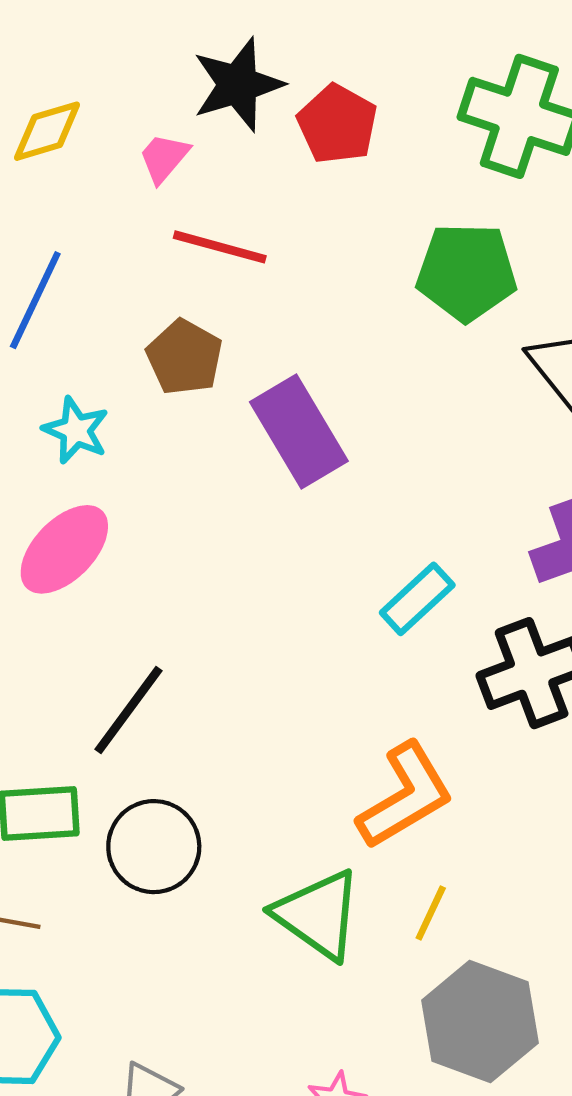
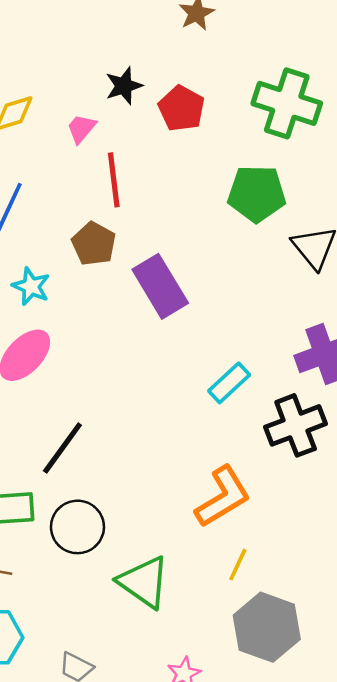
black star: (238, 85) -> (124, 86), size x0.7
red line: (220, 247) -> (114, 180), turned 68
green triangle: (318, 915) -> (144, 582), moved

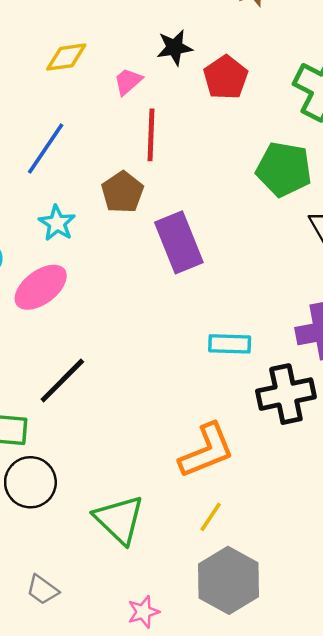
cyan rectangle: (229, 383) -> (230, 344), turned 36
black circle: (77, 527) -> (30, 482), moved

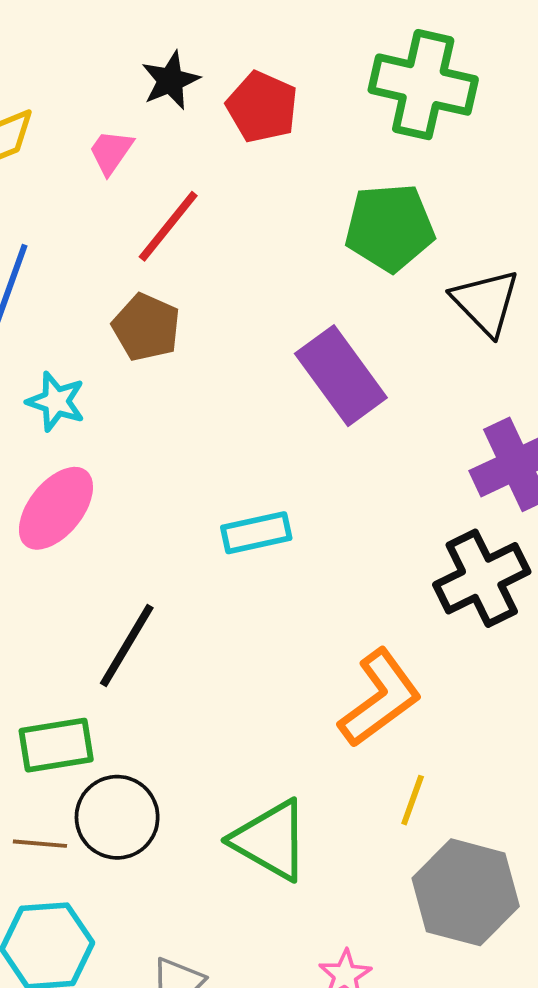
red line: (151, 135) -> (168, 226), turned 51
purple rectangle: (179, 242) -> (341, 376), moved
cyan rectangle: (230, 344) -> (256, 533), moved

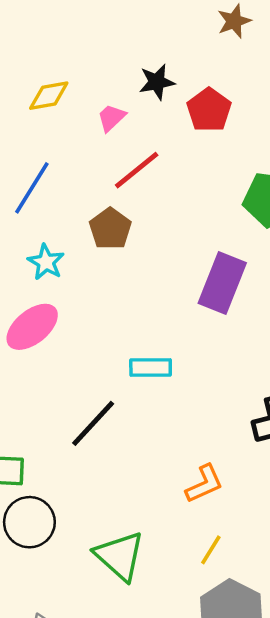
purple rectangle: (341, 376) -> (222, 283), turned 46
black line: (127, 646) -> (93, 423), moved
orange L-shape: (380, 698) -> (204, 484), size x0.7

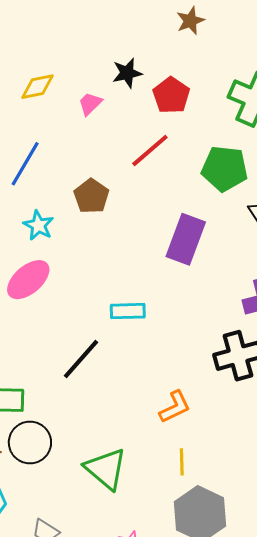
red line: (137, 170) -> (150, 150), moved
yellow line: (211, 550) -> (182, 462), turned -32

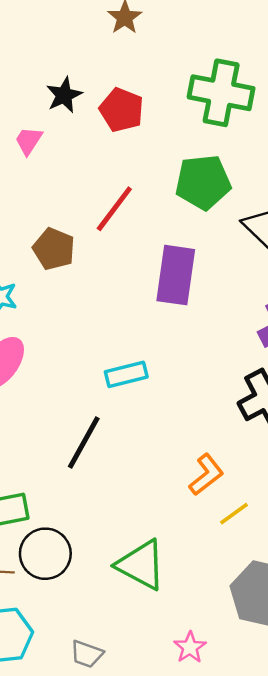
red line: (150, 150) -> (114, 209), moved
yellow line: (182, 462) -> (234, 514), moved, turned 68

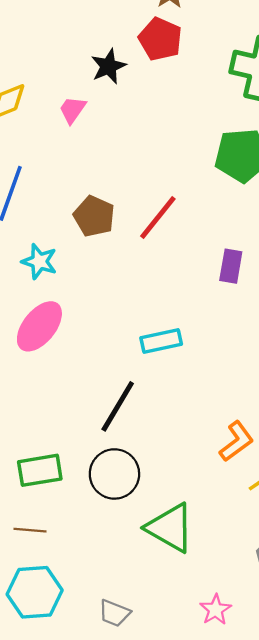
red pentagon: (122, 110) -> (160, 39), moved
red line: (114, 209) -> (158, 217), moved
purple rectangle: (176, 275) -> (231, 266), moved, size x0.6
black circle: (45, 554) -> (114, 474), moved

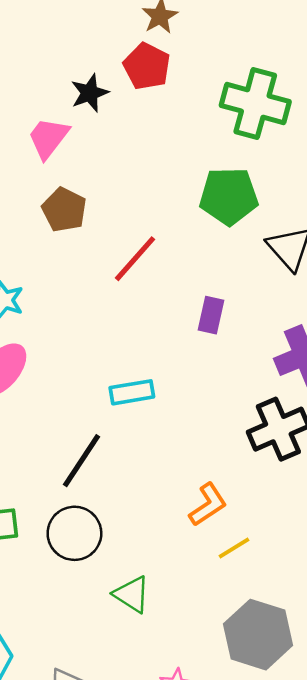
pink trapezoid: (72, 110) -> (48, 138), size x1.4
brown pentagon: (94, 216) -> (64, 210), moved
green triangle: (170, 528) -> (132, 594), size x0.7

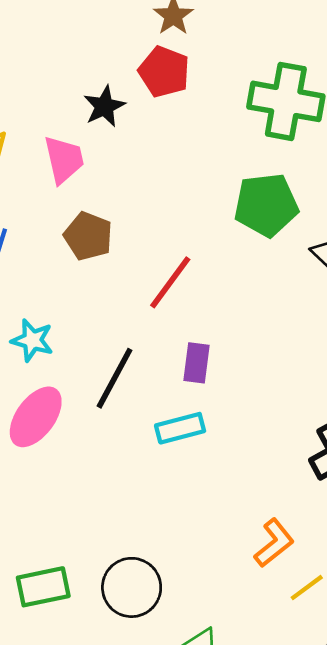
pink trapezoid: (48, 138) -> (64, 159), turned 135
purple rectangle: (211, 315) -> (196, 363), moved
black line: (81, 461) -> (114, 378), moved

